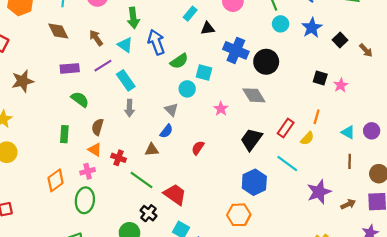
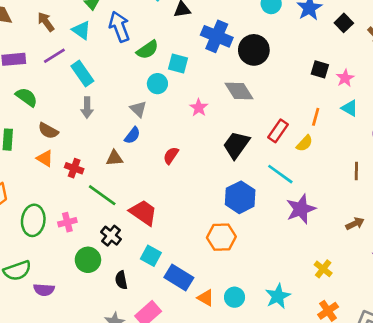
brown semicircle: (98, 127) -> (48, 131), turned -77
cyan triangle: (348, 132) -> (350, 108), moved
pink cross: (88, 171) -> (67, 222), moved
purple star: (319, 192) -> (301, 209), moved

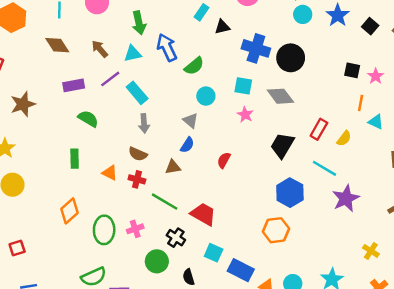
cyan triangle: (81, 30) -> (133, 54), turned -42
cyan square: (178, 63) -> (243, 86), moved
cyan triangle: (350, 108) -> (376, 122), moved
orange line: (316, 117) -> (361, 103), moved
brown semicircle: (48, 131) -> (138, 154), moved

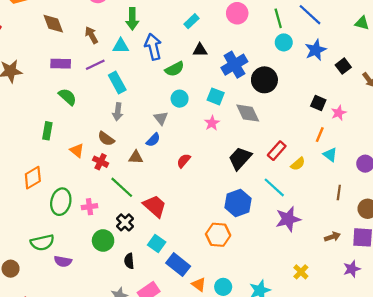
black triangle: (222, 27) -> (200, 50), moved
blue cross: (256, 48) -> (234, 65), turned 30

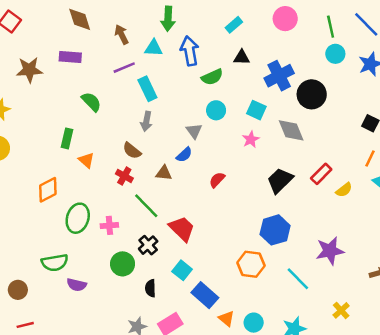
purple rectangle: (61, 64) -> (70, 57), moved
orange triangle: (77, 150) -> (86, 160), moved
cyan line: (274, 187) -> (298, 279), moved

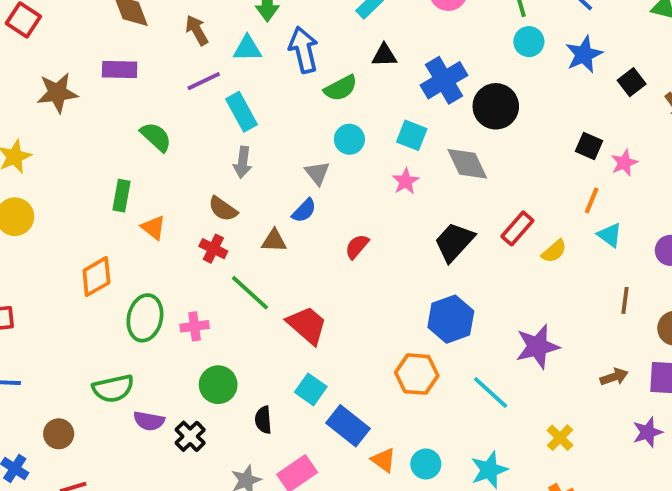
black cross: (148, 245) -> (190, 436), moved

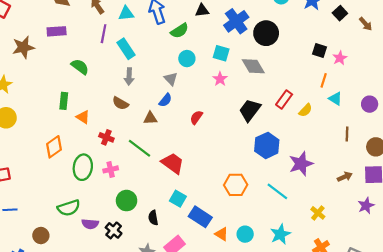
purple line: (204, 81) -> (104, 34), turned -48
red cross: (213, 249) -> (106, 137), moved
blue hexagon: (451, 319) -> (267, 145), moved

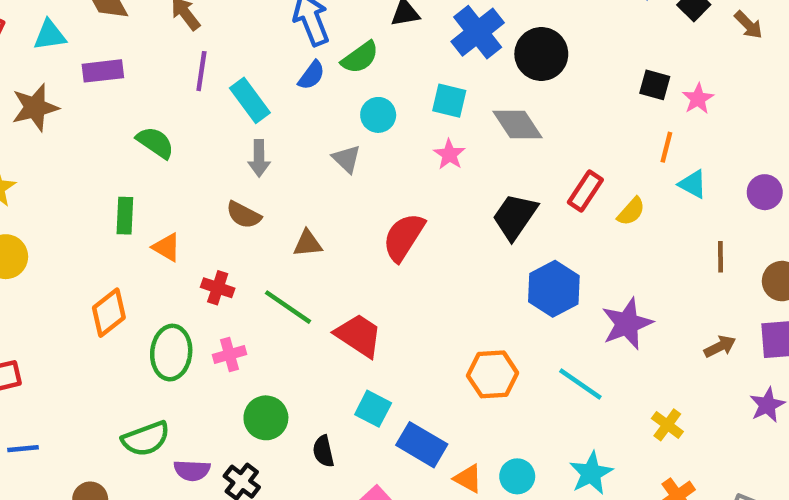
cyan triangle: (126, 13) -> (50, 35), moved
blue semicircle: (165, 100) -> (311, 75), moved
red semicircle: (196, 117) -> (404, 237), size x1.6

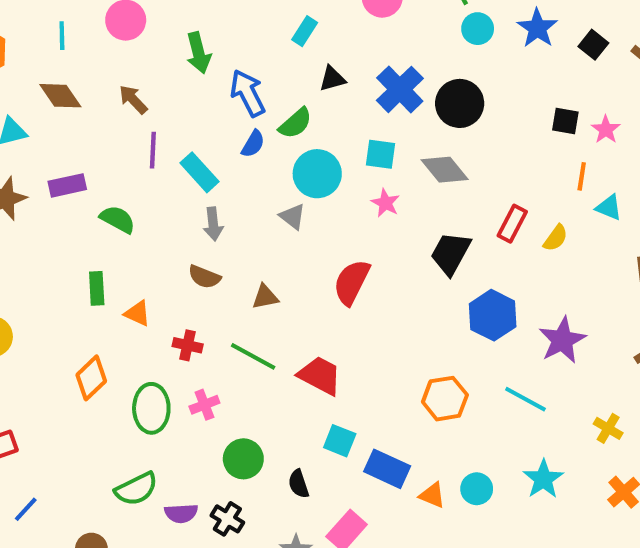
purple rectangle: (103, 71) -> (67, 185), moved
cyan circle: (378, 115) -> (317, 174), size x1.5
blue line: (23, 449) -> (26, 509), turned -36

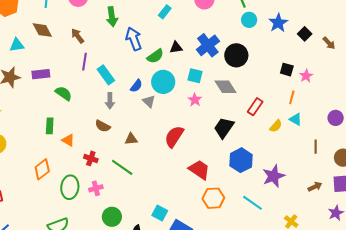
black triangle: (332, 79) -> (176, 47), moved
blue semicircle: (253, 144) -> (136, 86), moved
cyan triangle: (609, 207) -> (296, 119), moved
red rectangle: (512, 224) -> (255, 107), moved
red trapezoid: (320, 375) -> (199, 170), moved

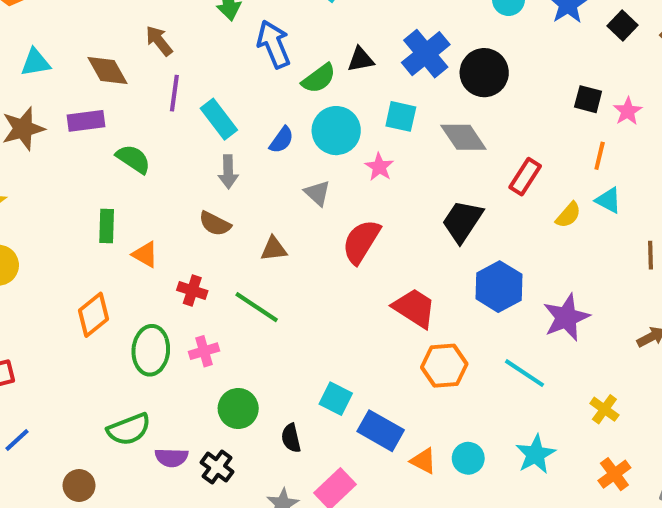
brown diamond: (42, 30) -> (108, 70), moved
pink star: (195, 100) -> (379, 167), moved
gray triangle: (149, 101) -> (317, 193), moved

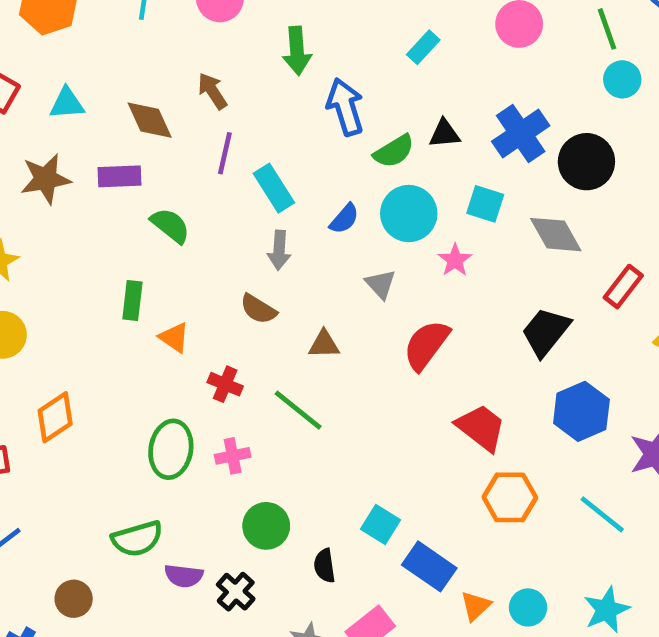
orange diamond: (93, 315) -> (55, 417), moved
orange triangle: (423, 461) -> (476, 606), turned 44

